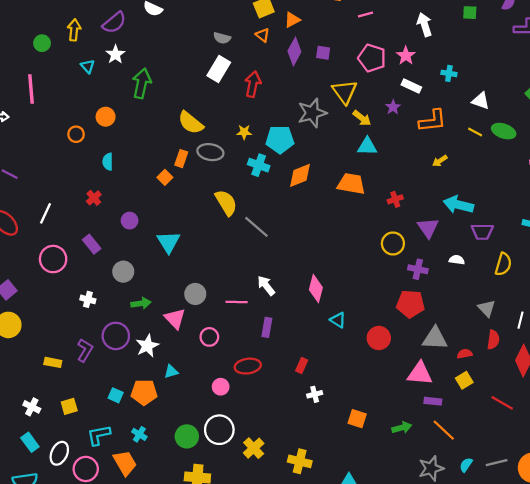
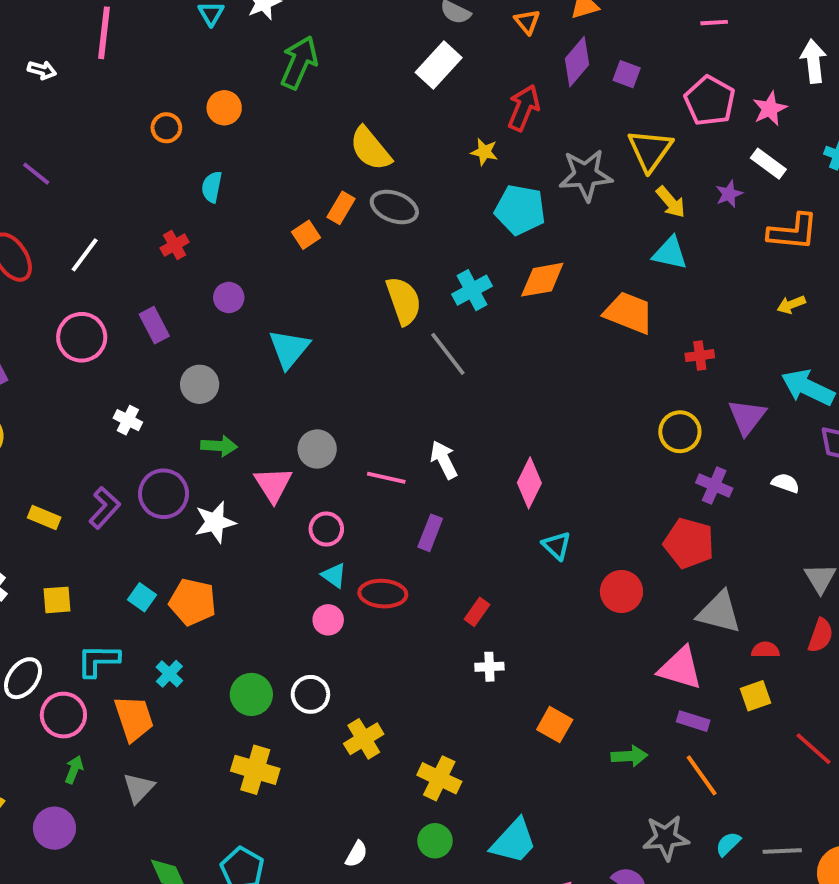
red arrow: (253, 84) -> (524, 108), moved
yellow star: (244, 132) -> (484, 152), moved
cyan cross: (259, 165) -> (472, 290), moved, turned 30
cyan triangle: (171, 372) -> (334, 575), moved, turned 40
white circle: (219, 430) -> (310, 694), size x0.7

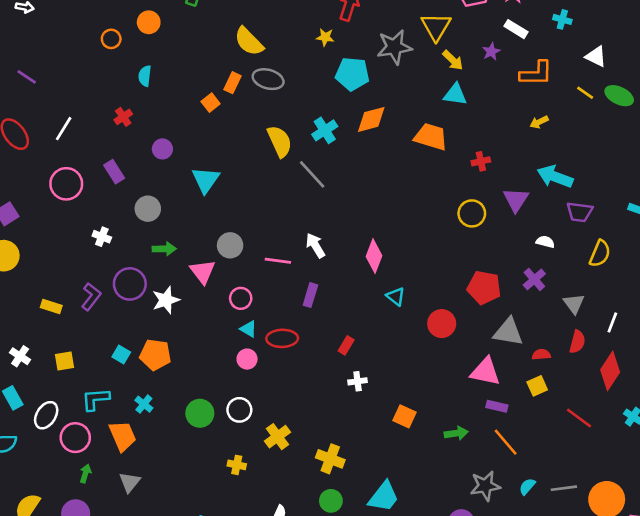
purple cross: (714, 486) -> (534, 279), moved, turned 30
yellow cross: (255, 770) -> (237, 465), moved, size x0.6

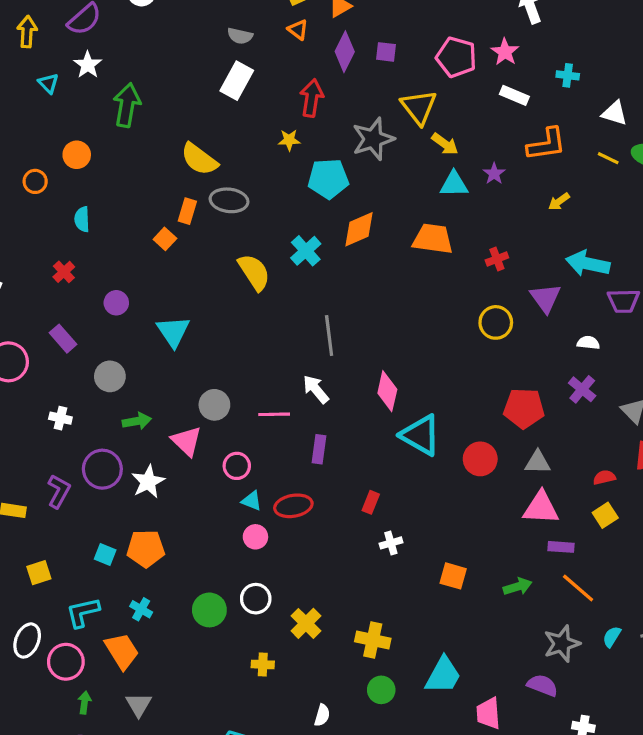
purple star: (491, 52) -> (494, 174), moved
gray line: (312, 174) -> (329, 336), moved, turned 44
cyan triangle: (396, 296) -> (421, 435), size x1.8
gray triangle: (508, 332) -> (538, 462), moved, size x0.7

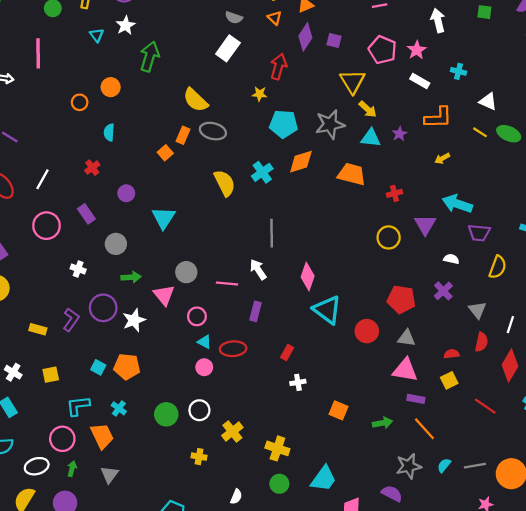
gray star: (373, 139) -> (330, 124), moved
white ellipse: (27, 641) -> (37, 466), moved, turned 45

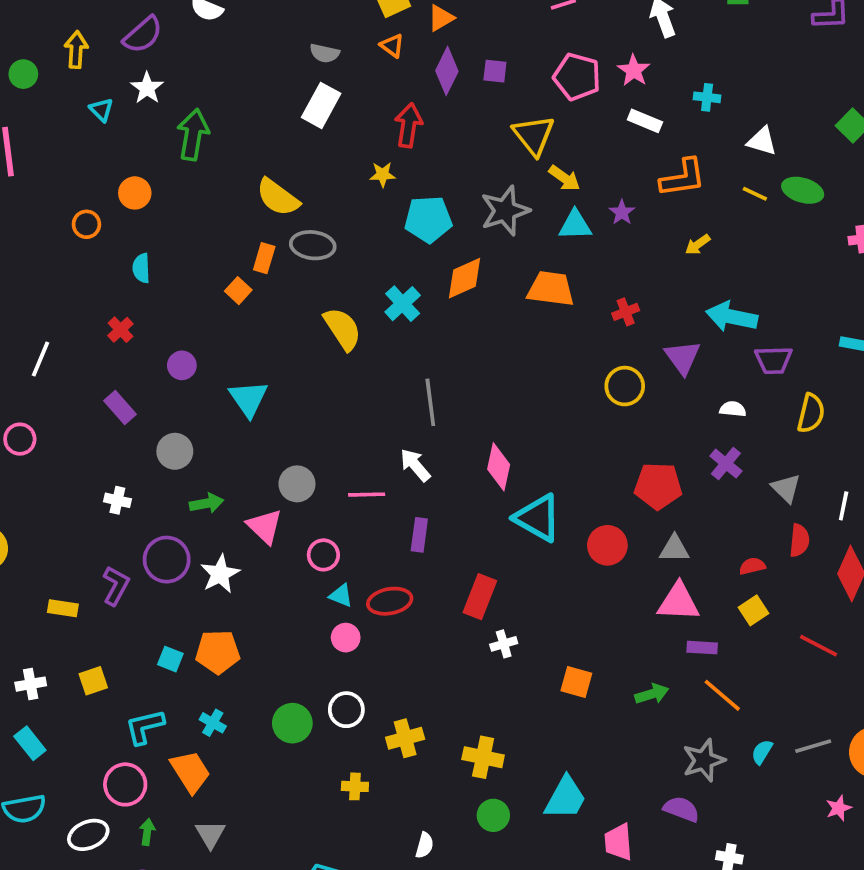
pink circle: (46, 226) -> (20, 439), moved, size x0.7
red rectangle: (287, 352) -> (480, 597), size x1.6
white cross: (13, 372) -> (31, 684), turned -35
yellow cross: (232, 431) -> (405, 738), turned 30

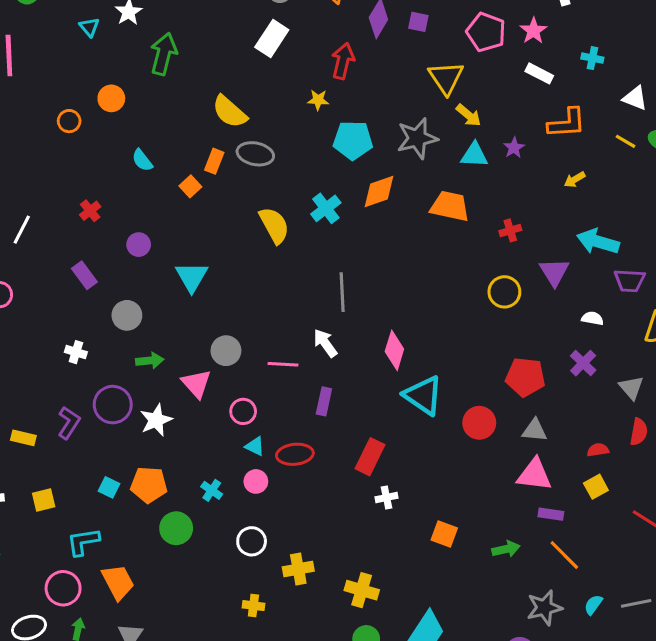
cyan semicircle: (141, 268) -> (142, 160), moved, turned -40
cyan cross: (213, 723) -> (212, 490), moved
green circle: (292, 723) -> (176, 528), moved

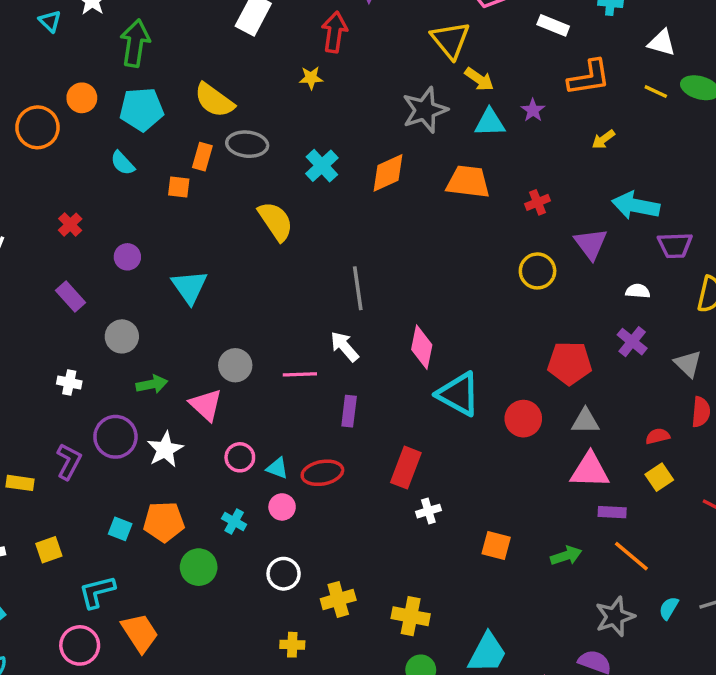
orange circle: (69, 121) -> (37, 127), size x1.6
cyan pentagon: (353, 140) -> (142, 109), moved
orange square: (190, 186) -> (179, 187), turned -35
cyan cross: (326, 208) -> (322, 166), moved
pink circle: (243, 411) -> (240, 457), moved

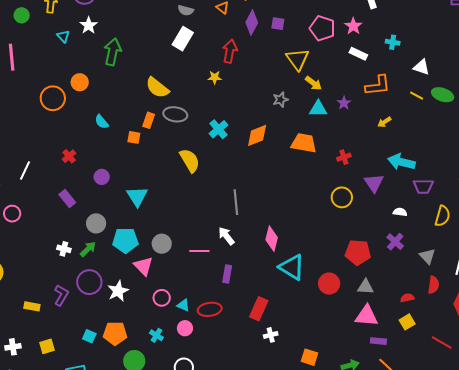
cyan pentagon: (142, 109) -> (125, 240), moved
gray star: (425, 110) -> (280, 100), size x0.6
green arrow: (152, 384) -> (88, 249), moved, turned -36

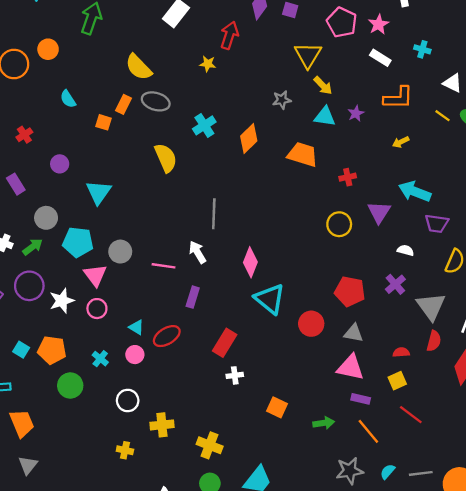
orange diamond: (257, 135) -> (249, 139), turned -30
gray triangle: (427, 256) -> (431, 306), size x1.5
pink circle: (162, 298) -> (97, 309), moved
red ellipse: (210, 309) -> (167, 336), turned -30
red line: (442, 342) -> (411, 415), moved

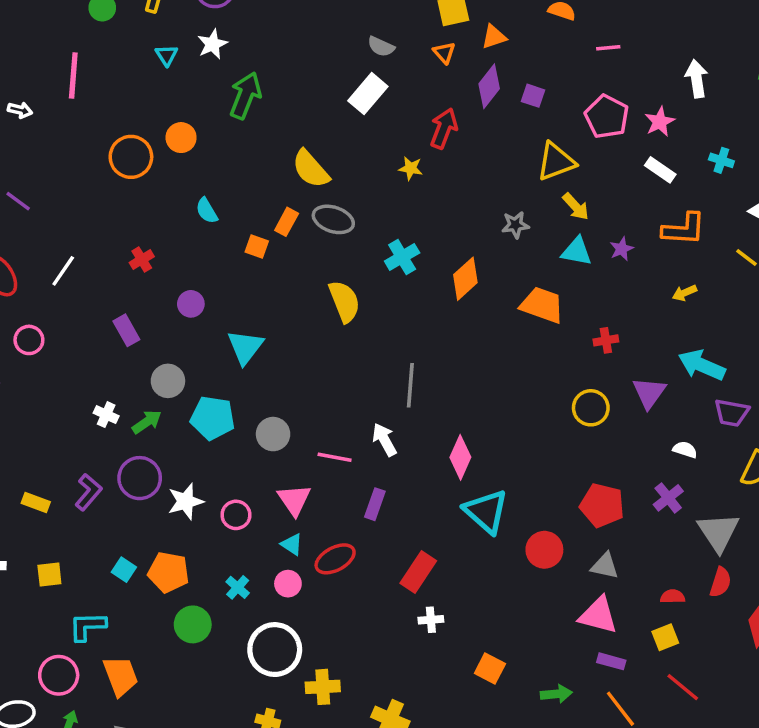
yellow triangle: (308, 55) -> (556, 162), turned 36
pink triangle: (95, 275) -> (294, 500), moved
white circle: (128, 400) -> (275, 650), size x1.6

